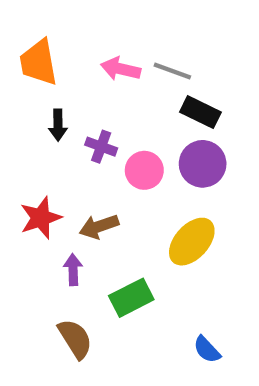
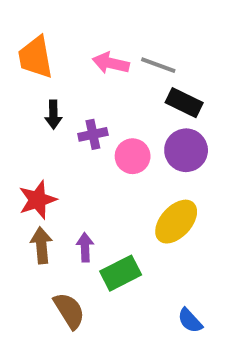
purple cross: (101, 147) -> (93, 134), turned -32
brown arrow: (99, 226) -> (41, 245), moved, turned 104
purple arrow: (73, 270) -> (85, 247), moved

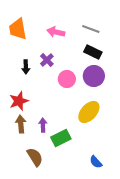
gray line: (158, 65) -> (91, 29), moved
black arrow: (53, 115) -> (26, 67), moved
purple cross: (93, 134) -> (47, 60), moved, turned -32

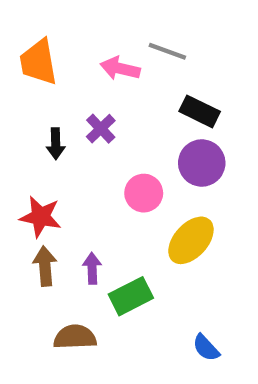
gray line: (91, 29) -> (167, 51), moved
pink circle: (67, 79) -> (144, 193), moved
red star: (19, 101) -> (41, 217), turned 30
brown semicircle: (35, 157) -> (75, 337), turned -60

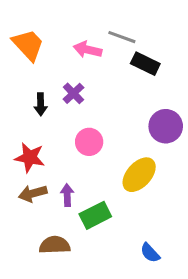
orange trapezoid: (38, 62) -> (28, 45), turned 147
black rectangle: (200, 111) -> (145, 64), moved
purple circle: (202, 163) -> (166, 126), moved
pink circle: (144, 193) -> (89, 142), moved
brown arrow: (45, 266) -> (33, 193), turned -100

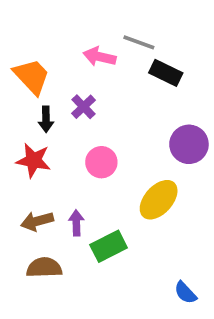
orange trapezoid: (28, 45) -> (32, 76), moved
red star: (30, 157) -> (33, 160), moved
brown semicircle: (55, 245) -> (44, 268), moved
blue semicircle: (150, 253) -> (185, 293), moved

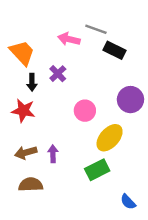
pink circle: (101, 162) -> (85, 111), moved
green rectangle: (109, 246) -> (97, 170), moved

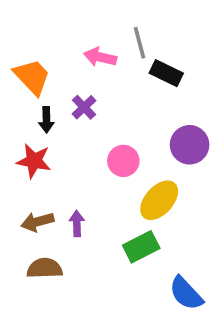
gray line: (96, 29) -> (139, 43), turned 55
blue semicircle: (128, 202) -> (186, 293), size x1.5

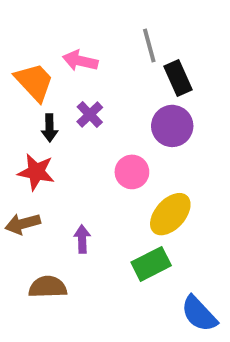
pink arrow: (100, 57) -> (80, 61), moved
black rectangle: (166, 73) -> (178, 78), turned 40
purple circle: (190, 145) -> (172, 126), moved
brown arrow: (37, 222) -> (23, 224), moved

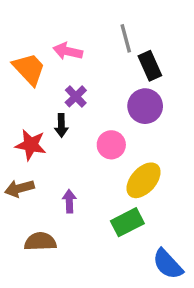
black arrow: (50, 128) -> (61, 125), moved

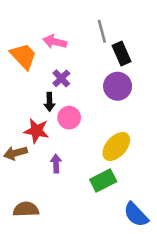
red star: (31, 145) -> (36, 131), moved
pink circle: (111, 145) -> (69, 118), moved
brown semicircle: (40, 242) -> (26, 209), moved

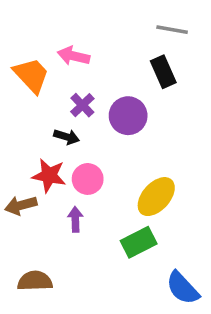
gray line: (102, 31) -> (172, 30), moved, turned -65
purple circle: (118, 86) -> (128, 116), moved
black arrow: (49, 102) -> (67, 137), turned -72
pink circle: (69, 118) -> (88, 179), moved

